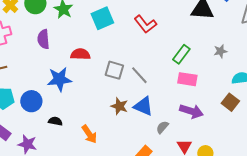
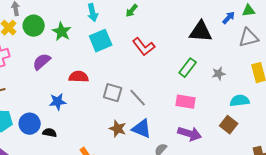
purple semicircle: (43, 39) -> (42, 62), turned 54
green rectangle: (181, 54) -> (188, 68), moved
blue star: (59, 79) -> (58, 102), size x0.7
black semicircle: (55, 121) -> (50, 133), moved

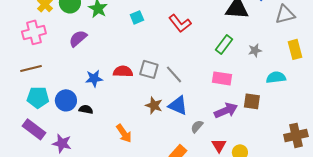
cyan square: (101, 41) -> (137, 17), size x0.6
red semicircle: (79, 77) -> (123, 71), moved
brown square: (229, 125) -> (252, 101), moved, turned -30
purple arrow: (190, 134) -> (226, 110), turned -40

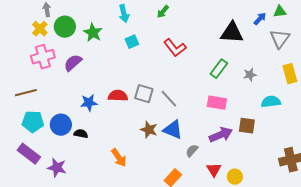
gray triangle: (285, 14) -> (280, 39), turned -40
pink cross: (34, 32) -> (43, 57), moved

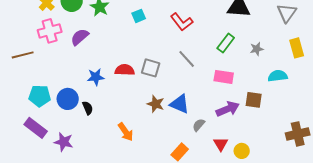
brown line: (26, 93) -> (23, 55), moved
gray line: (169, 99) -> (187, 59), moved
black semicircle: (81, 134) -> (88, 108), turned 56

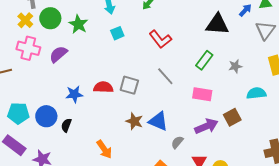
pink cross: (50, 31) -> (28, 48), turned 30
brown square: (254, 100) -> (232, 117), turned -36
black semicircle: (88, 108) -> (66, 125), turned -136

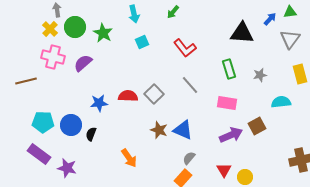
green rectangle: (204, 60) -> (229, 69), turned -54
gray square: (129, 85) -> (154, 94), turned 30
gray semicircle: (177, 142) -> (189, 158), moved

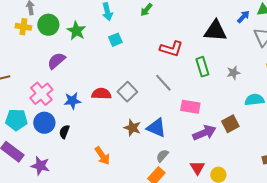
yellow cross: (50, 29) -> (23, 27), turned -35
red L-shape: (185, 48) -> (171, 49), moved, turned -35
pink cross: (53, 57) -> (41, 94), moved, turned 35
pink rectangle: (227, 103) -> (190, 107), moved

